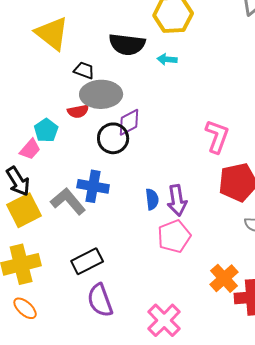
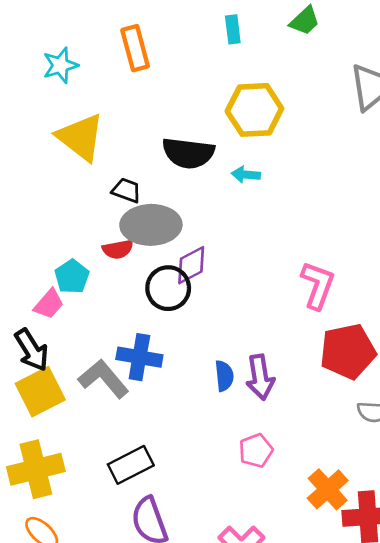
pink pentagon: (174, 236) -> (256, 451), moved, size x0.7

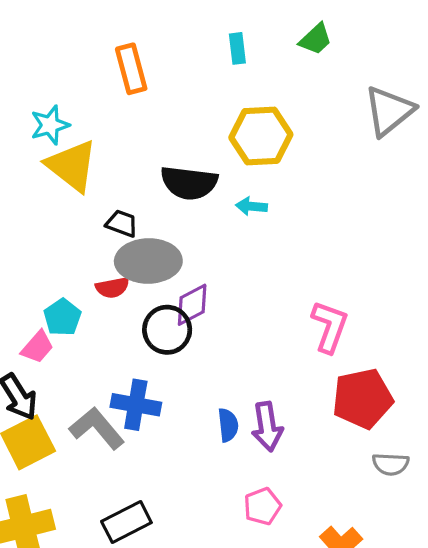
cyan star: (60, 65) -> (50, 125), moved

